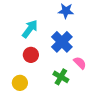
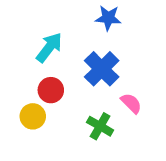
yellow circle: (20, 83) -> (33, 116), moved

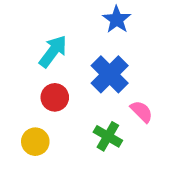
blue star: (108, 18) -> (117, 19), turned 30
yellow circle: (33, 116) -> (35, 142), moved

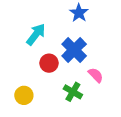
red circle: (55, 97) -> (49, 63), moved

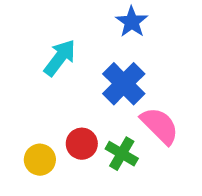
red circle: (49, 63) -> (82, 144), moved
pink semicircle: (96, 75) -> (160, 126), size x1.5

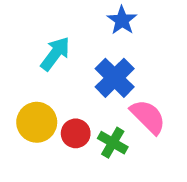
yellow circle: (40, 160) -> (37, 122), moved, size x1.4

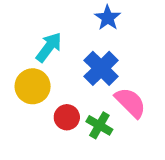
yellow circle: (37, 122) -> (33, 86), moved

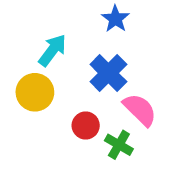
red circle: (67, 117) -> (86, 125), moved
green cross: (99, 125) -> (119, 145), moved

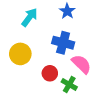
cyan arrow: (52, 50) -> (29, 17), moved
blue cross: (108, 73) -> (63, 43), turned -30

